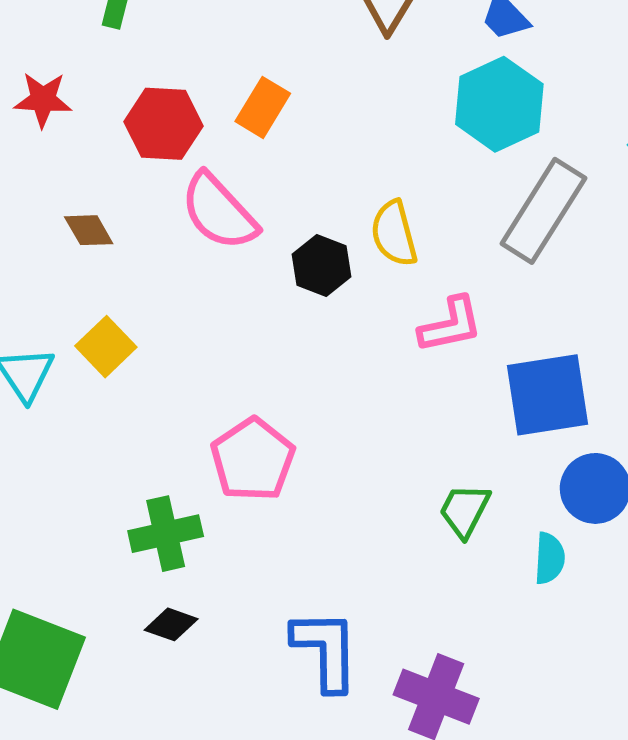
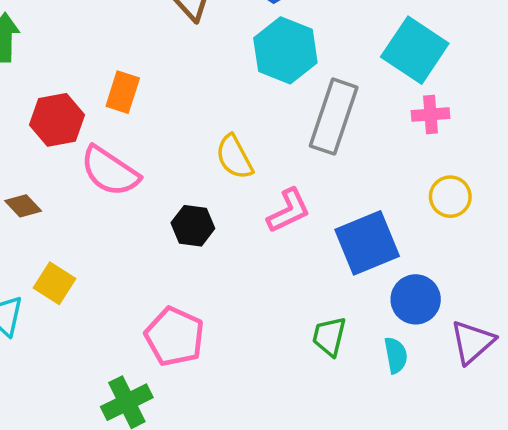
black hexagon: (321, 265) -> (193, 226), moved

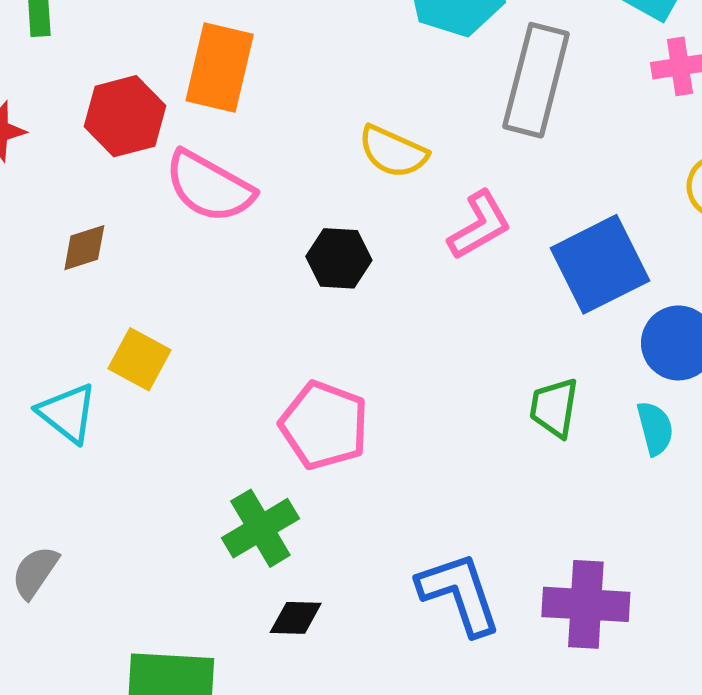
orange rectangle: (123, 92) -> (220, 67), size x1.4
yellow semicircle: (234, 157) -> (393, 152), turned -33
brown diamond: (23, 206) -> (84, 248), turned -60

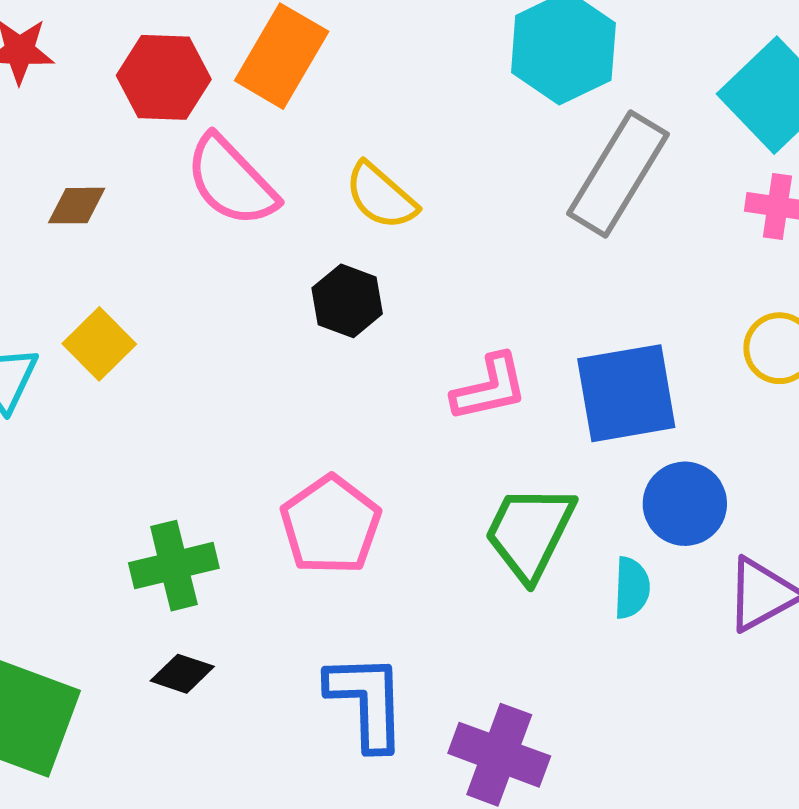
yellow semicircle: (393, 152) -> (381, 196), moved
pink L-shape: (480, 225) -> (490, 388), moved
green trapezoid: (554, 408) -> (530, 532), size x1.5
pink pentagon: (324, 425) -> (331, 525), moved

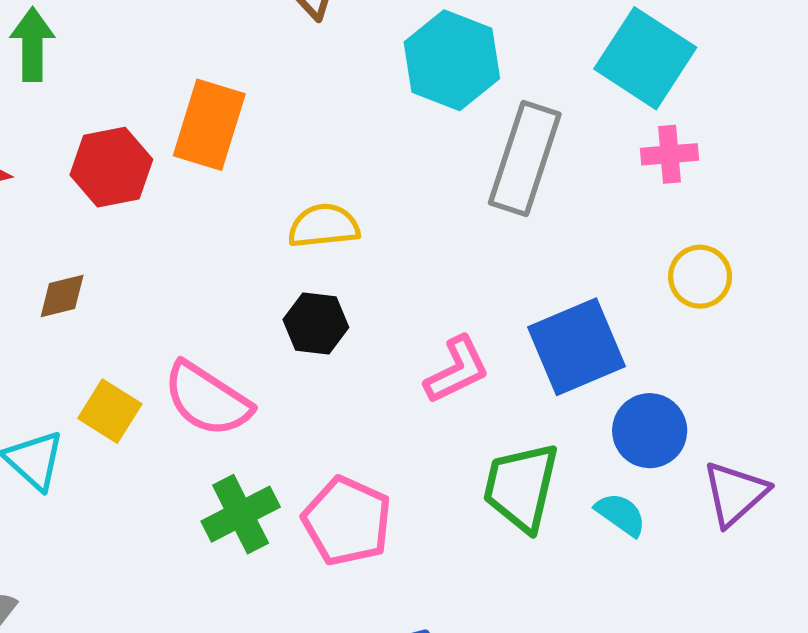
pink semicircle: (231, 181) -> (207, 399), moved
yellow semicircle: (381, 196) -> (324, 226), turned 146
green cross: (174, 566) -> (241, 514), moved
cyan semicircle: (632, 588) -> (621, 514), turned -44

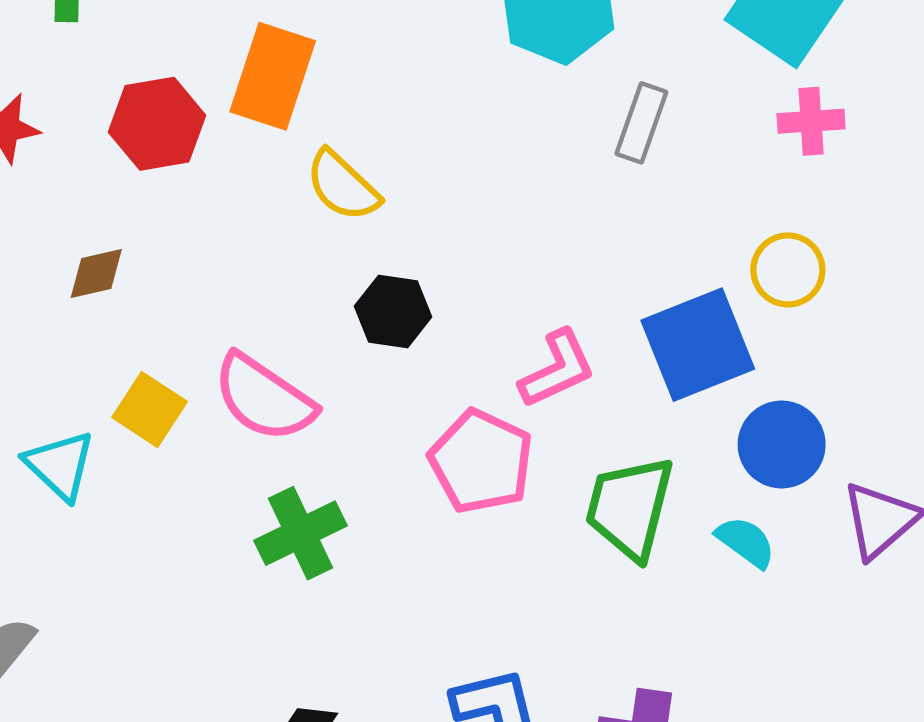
gray rectangle: (525, 159) -> (641, 123), size x0.6
yellow semicircle: (324, 226) -> (343, 186), moved, turned -132
yellow circle: (700, 277) -> (788, 270), moved
pink pentagon: (347, 521) -> (481, 461), moved

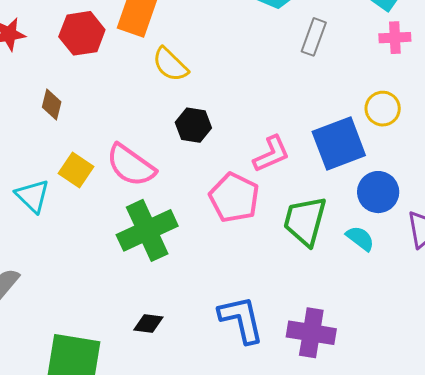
brown diamond: (96, 274) -> (52, 104), turned -64
green cross: (300, 533) -> (147, 230), size x1.4

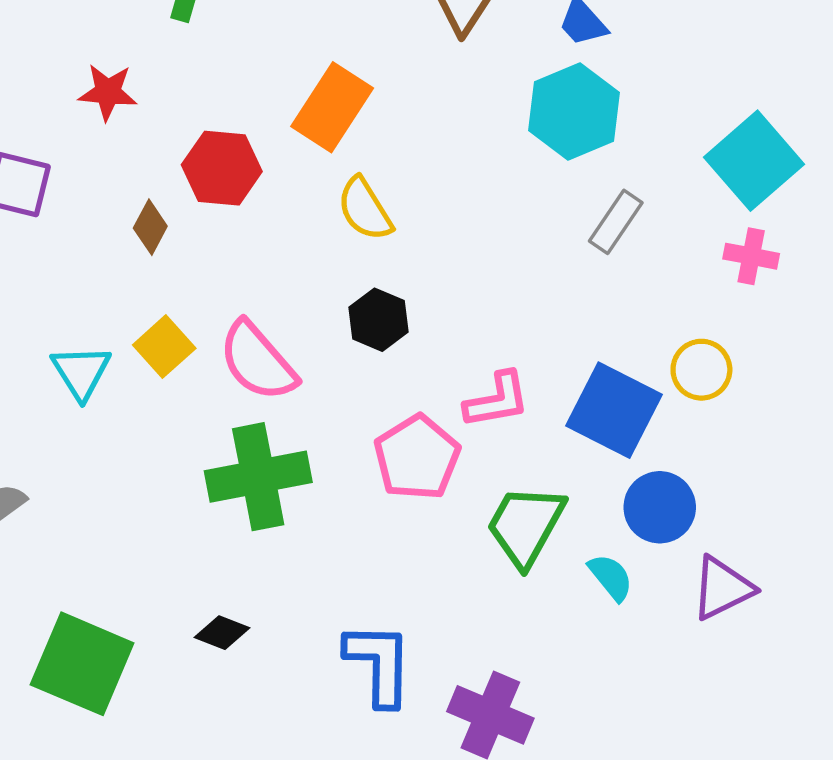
red hexagon: (82, 33) -> (222, 168), moved
blue square: (339, 144) -> (614, 410), turned 34

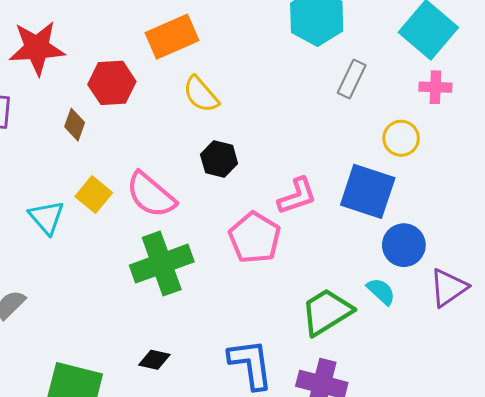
red star: (108, 92) -> (37, 48), size x1.6
orange rectangle: (332, 107) -> (172, 37), turned 42
yellow circle: (701, 370) -> (401, 138), moved
green trapezoid: (526, 526) -> (327, 312), moved, turned 38

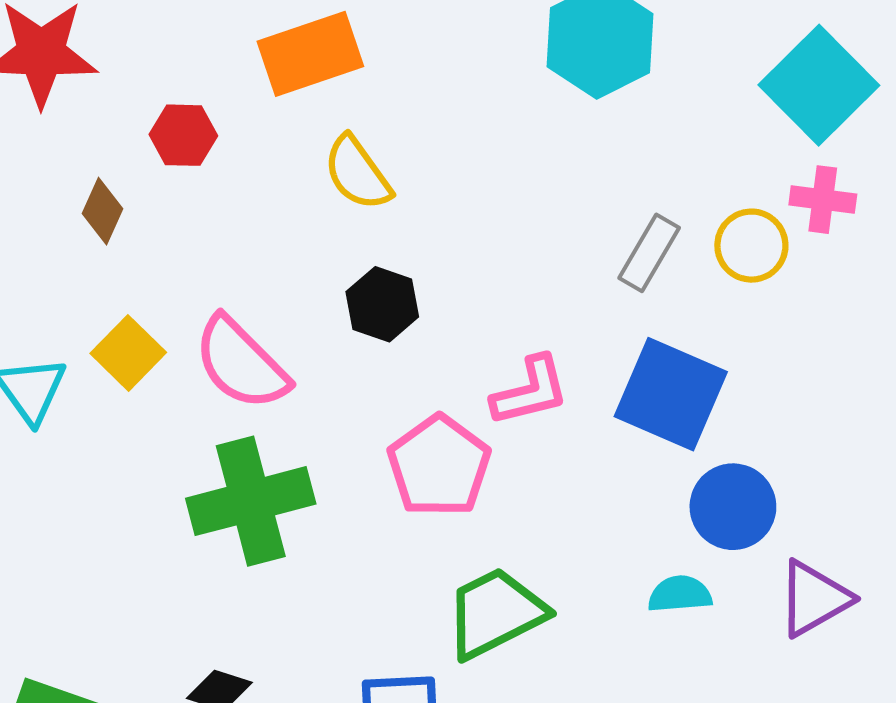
gray rectangle: (352, 79) -> (649, 253), moved
red hexagon: (112, 83) -> (183, 135), size x0.7
yellow circle: (401, 138) -> (751, 246), moved
cyan semicircle: (381, 291) -> (680, 594), turned -52
green trapezoid: (327, 312) -> (495, 613), moved

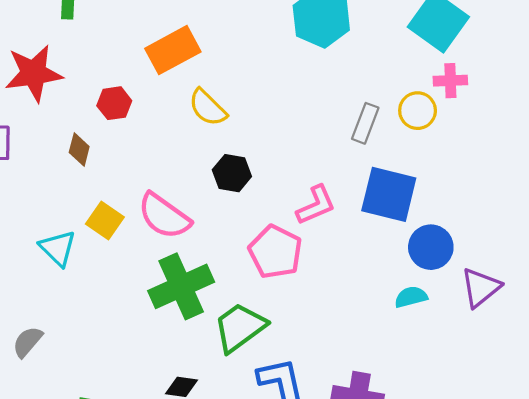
green trapezoid: (495, 613) -> (240, 327), moved

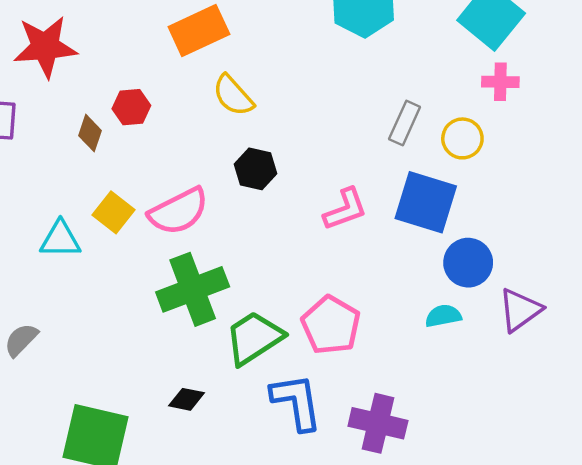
red hexagon: (114, 103) -> (131, 107), moved
yellow circle: (418, 111) -> (462, 138), moved
pink semicircle: (164, 216) -> (179, 211), turned -66
cyan triangle: (58, 248) -> (60, 239), turned -48
pink pentagon: (275, 252) -> (331, 325), moved

